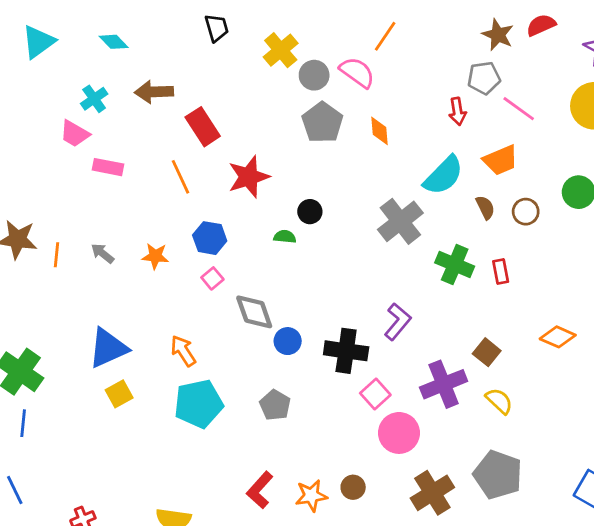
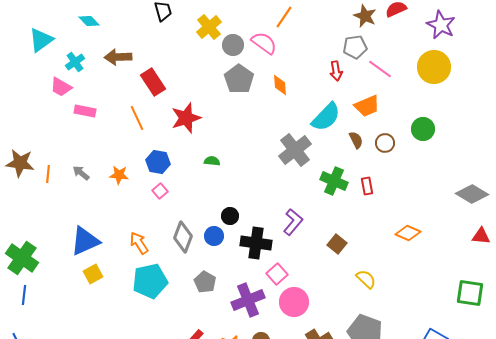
cyan triangle: (38, 42) -> (41, 40), moved
black circle: (310, 212) -> (230, 216), moved
gray diamond: (254, 312) -> (183, 237), moved, turned 40
brown square: (487, 352) -> (337, 244), moved
purple cross: (444, 384) -> (248, 300), moved

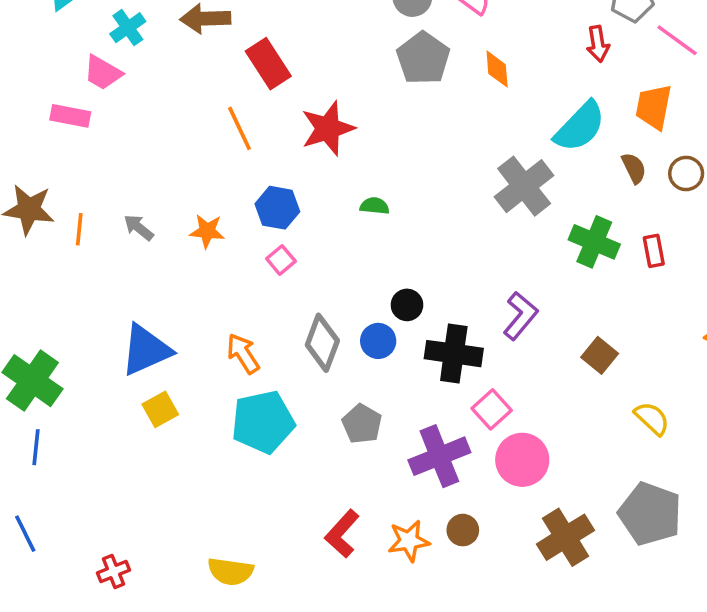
orange trapezoid: (367, 106) -> (654, 107), turned 124
pink rectangle: (85, 111) -> (70, 116), moved

